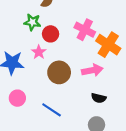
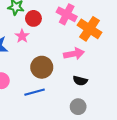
brown circle: (59, 72) -> (42, 67), moved
blue line: (52, 110) -> (35, 92), turned -48

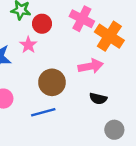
gray circle: (78, 107) -> (114, 130), moved

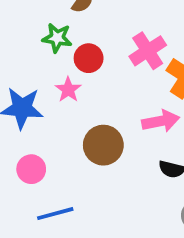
pink cross: (82, 19) -> (148, 51), turned 30
blue line: (43, 112) -> (55, 214), moved

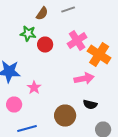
pink star: (68, 90) -> (34, 88), moved
brown circle: (103, 145) -> (65, 116), moved

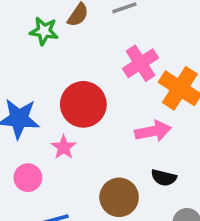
green star: (28, 34) -> (44, 31), moved
red circle: (45, 44) -> (83, 104), moved, size x1.6

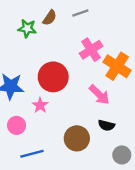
pink arrow: (153, 131) -> (99, 95), turned 55

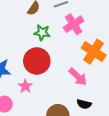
green star: (27, 28) -> (42, 33), moved
pink cross: (91, 50) -> (74, 24), moved

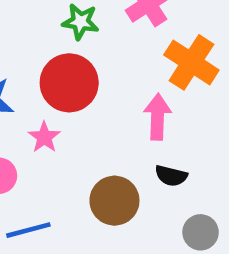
pink arrow: (78, 77) -> (157, 117), turned -132

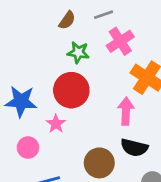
black semicircle: (171, 176) -> (134, 148), size x1.4

